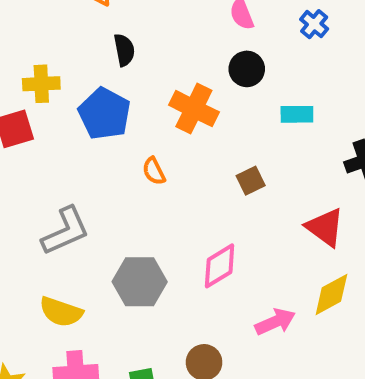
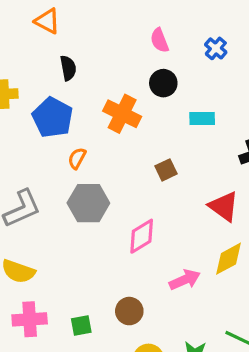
orange semicircle: (154, 171) -> (77, 158), moved, turned 55
gray hexagon: (140, 282) -> (88, 203), moved

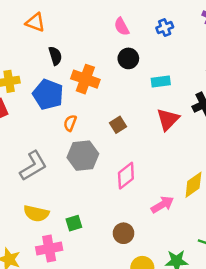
blue cross: (216, 48) -> (165, 28), turned 35
orange cross: (122, 114) -> (85, 79), moved
brown square: (166, 170) -> (118, 125), moved
red triangle: (224, 206) -> (168, 119), moved, turned 45
green square: (81, 326) -> (74, 223), moved

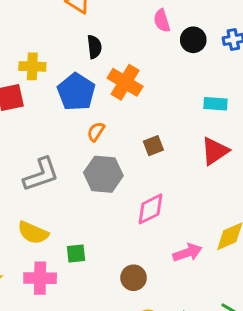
pink semicircle: (122, 27) -> (162, 21), moved
black circle: (128, 58) -> (193, 40), moved

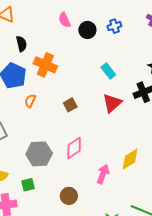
cyan rectangle: (216, 104) -> (108, 71), turned 56
gray hexagon: (103, 174) -> (39, 154), moved
pink arrow: (187, 253) -> (103, 174), turned -42

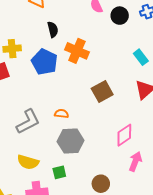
orange semicircle: (30, 101) -> (62, 114), moved, turned 72
brown square: (70, 105) -> (102, 91), size x1.5
pink diamond: (74, 148) -> (124, 135), moved

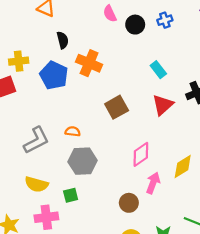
brown circle: (101, 184) -> (129, 203), moved

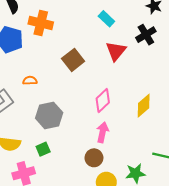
orange semicircle: (73, 131) -> (30, 81), moved
pink arrow: (153, 183) -> (103, 132), moved
brown circle: (129, 203) -> (94, 158), moved

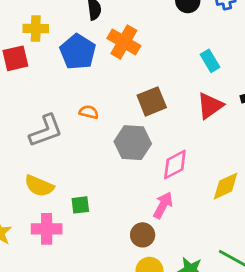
gray hexagon: (49, 115) -> (133, 143), moved

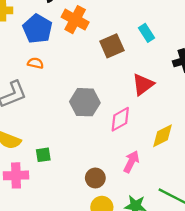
brown square: (152, 101) -> (112, 46), moved
red triangle: (210, 106) -> (143, 84), moved
orange semicircle: (89, 112) -> (35, 63), moved
pink arrow: (163, 205) -> (131, 162), moved

